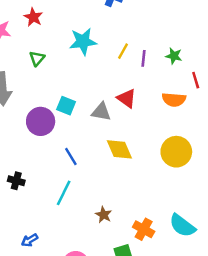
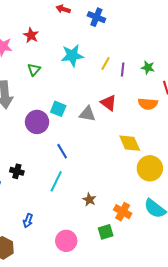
yellow diamond: (119, 149) -> (130, 143), moved
yellow circle: (176, 152) -> (150, 168), moved
blue arrow: (30, 240) -> (28, 221), turned -40

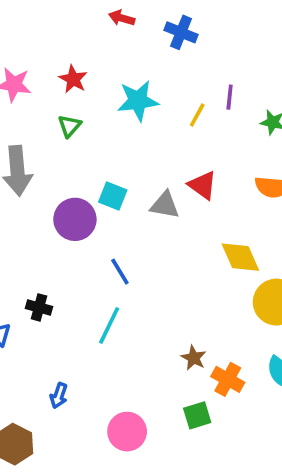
red star: (31, 35) -> (73, 79), moved
purple line: (123, 70) -> (230, 97), moved
brown star: (89, 200) -> (194, 358), moved

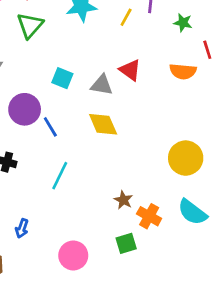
green triangle: (70, 126) -> (30, 25), size x1.5
purple circle: (75, 219) -> (25, 109), moved
yellow diamond: (240, 257) -> (103, 124), moved
blue line: (120, 272) -> (50, 127), moved

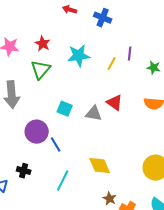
yellow diamond: (103, 124) -> (100, 166), moved

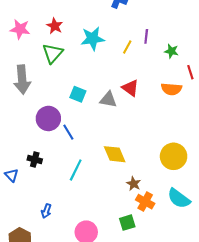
brown star: (110, 199) -> (134, 184), moved

